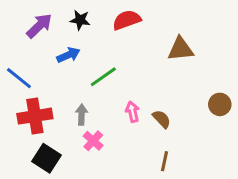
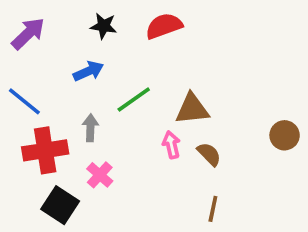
purple arrow: (39, 26) -> (28, 33), moved
brown triangle: (180, 49) -> (192, 109), moved
gray arrow: (81, 115) -> (90, 128), moved
pink cross: (93, 141) -> (100, 175), moved

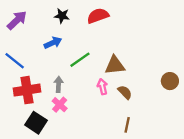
gray arrow: (90, 128) -> (59, 84), moved

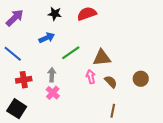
brown circle: (170, 81) -> (141, 79), moved
red cross: (27, 90) -> (24, 80), size x0.7
black square: (36, 123) -> (17, 109), moved

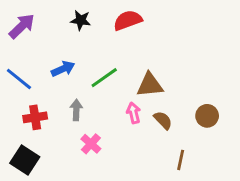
blue arrow: (47, 38) -> (63, 69), moved
pink cross: (53, 93) -> (91, 144), moved
brown line: (113, 111) -> (181, 160), moved

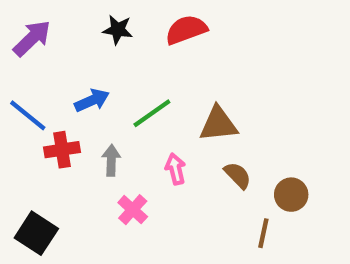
pink arrow: (134, 113) -> (176, 169), moved
brown circle: (207, 116) -> (291, 195), moved
red cross: (35, 117) -> (62, 150), moved

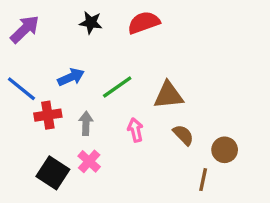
pink cross: (133, 210) -> (89, 161), moved
black square: (36, 233) -> (53, 173), moved

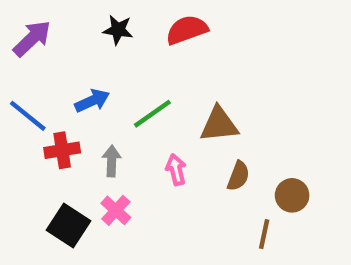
brown semicircle: (183, 135) -> (238, 176), turned 65

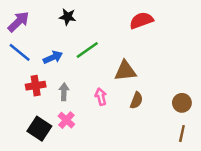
red semicircle: (187, 30) -> (141, 20), moved
green line: (152, 114) -> (87, 50), moved
blue line: (28, 116) -> (20, 52), moved
brown circle: (292, 195) -> (182, 103), moved
brown line: (264, 234) -> (182, 134), moved

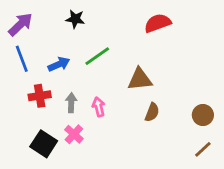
blue line: (20, 52) -> (22, 59), turned 30
pink arrow: (101, 97) -> (99, 107), moved
brown line: (182, 134) -> (203, 149), turned 35

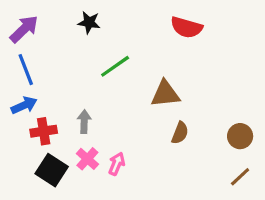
red semicircle: (158, 23) -> (186, 27), turned -144
blue arrow: (59, 64) -> (24, 105), moved
red cross: (40, 96) -> (44, 131), moved
pink arrow: (99, 107) -> (117, 164), moved, turned 36

